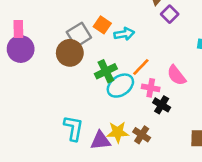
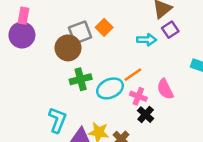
cyan arrow: (124, 34) -> (147, 40), moved
green cross: (106, 71) -> (81, 79), moved

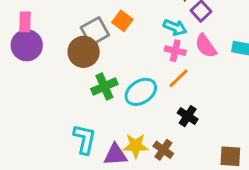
cyan arrow: (147, 40) -> (175, 27), turned 30
orange line: (133, 75) -> (178, 78), moved
pink semicircle: (165, 89) -> (206, 46), moved
pink cross: (138, 96) -> (175, 51), moved

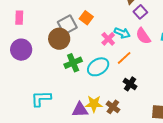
cyan arrow: (175, 27) -> (122, 33), moved
purple circle: (27, 45) -> (21, 50), moved
pink cross: (175, 51) -> (108, 39), moved, turned 32
cyan L-shape: (85, 139) -> (41, 99), moved, turned -105

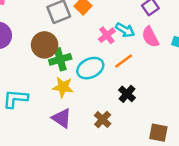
brown circle: (59, 39) -> (45, 45), moved
yellow star: (94, 104) -> (63, 87), moved
purple triangle: (80, 110) -> (62, 118), turned 30

